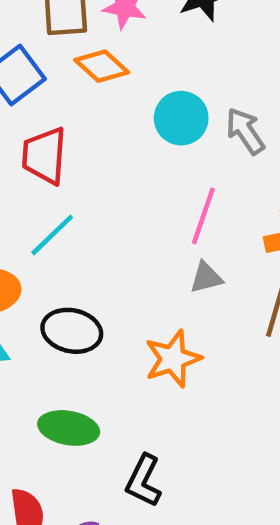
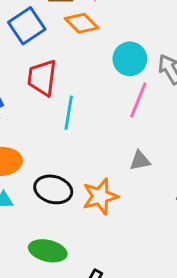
pink line: (203, 216) -> (138, 100), moved
cyan line: (52, 235) -> (69, 113), moved, turned -40
orange star: (173, 359) -> (100, 196), moved

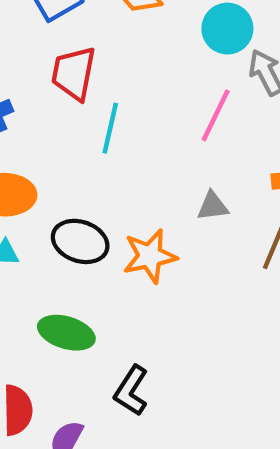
cyan circle: (130, 59) -> (227, 29), moved

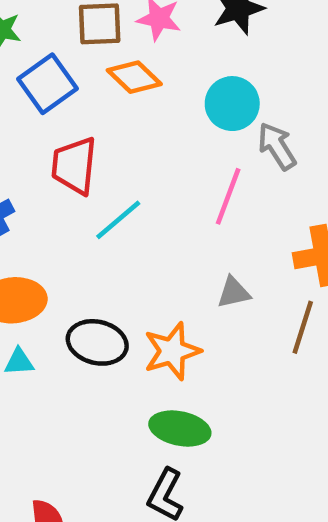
cyan line: (110, 128) -> (118, 220), turned 42
green ellipse: (66, 333) -> (180, 429), moved

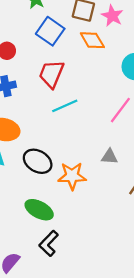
blue square: (47, 84) -> (50, 31), turned -36
green ellipse: (180, 429) -> (39, 210), moved

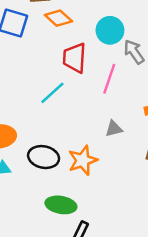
red trapezoid: (51, 74) -> (75, 58), moved

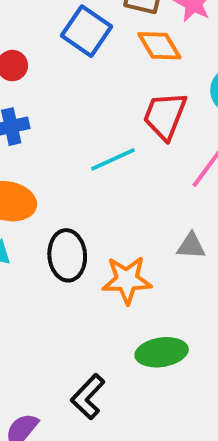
black ellipse: (44, 157) -> (67, 255), turned 56
green ellipse: (61, 205) -> (162, 352), moved, turned -36

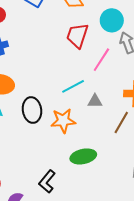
cyan line: (113, 159) -> (73, 86), moved

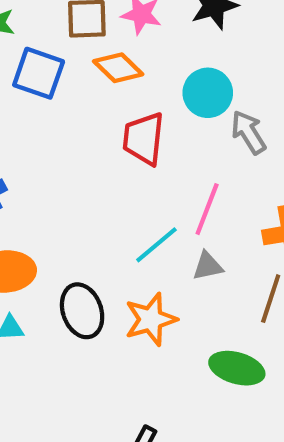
pink line: (101, 60) -> (207, 209), moved
green ellipse: (83, 156) -> (237, 368), moved, turned 40

